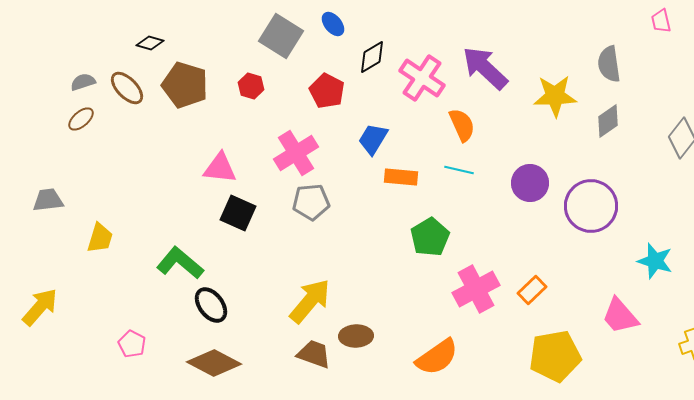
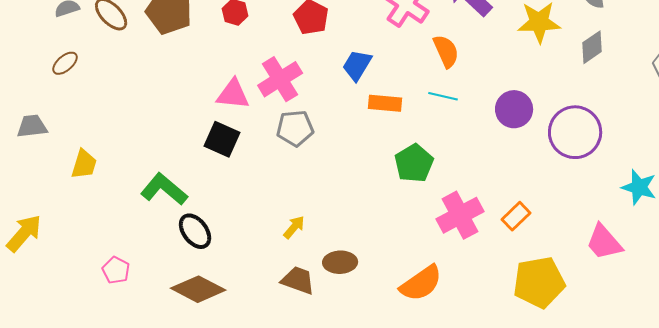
brown ellipse: (81, 119) -> (65, 63), moved
pink triangle: (220, 168) -> (233, 94), moved
yellow arrow: (310, 301) -> (294, 227), size x0.5

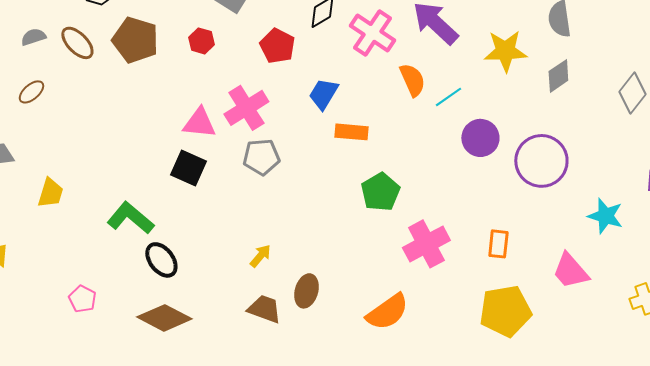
cyan line: (443, 96) -> (448, 97), moved, turned -48
orange rectangle: (516, 216) -> (498, 244), moved, turned -40
brown ellipse: (340, 262) -> (306, 291), turned -72

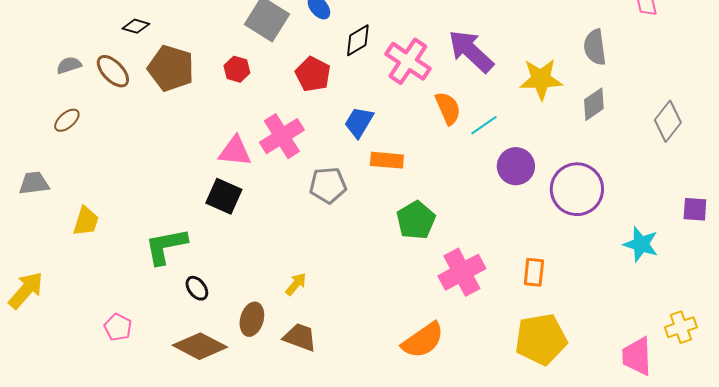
gray pentagon: (261, 157) -> (328, 185), moved
green L-shape: (130, 218) -> (166, 246), turned -51
black ellipse: (161, 260) -> (197, 288), size x0.7
pink trapezoid: (570, 271) -> (637, 356), moved, turned 39
brown ellipse: (306, 291) -> (252, 319), moved

